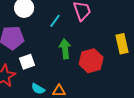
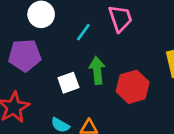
white square: (27, 62) -> (68, 83), moved

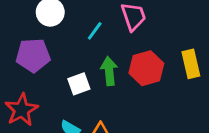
red hexagon: (133, 87) -> (146, 68), moved

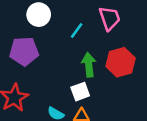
white square: (79, 84) -> (80, 92), moved

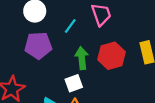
purple pentagon: (24, 51) -> (38, 45), moved

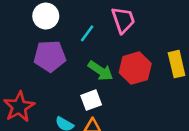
green arrow: (82, 58) -> (100, 71), turned 130

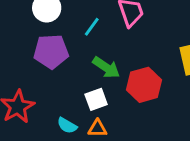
red hexagon: (135, 68) -> (144, 85), moved

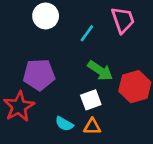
purple pentagon: (51, 51) -> (39, 75), moved

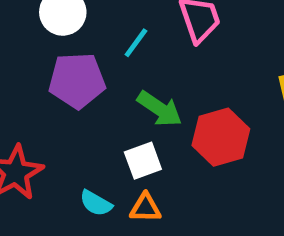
purple pentagon: (39, 75) -> (77, 80), moved

